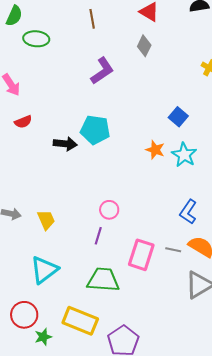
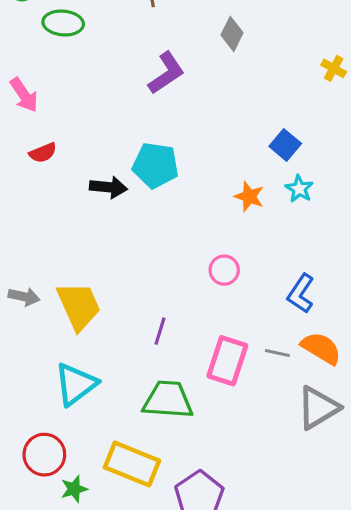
cyan star: (184, 155) -> (299, 189), moved, size x0.7
pink circle: (109, 210) -> (224, 270), moved
yellow trapezoid: (46, 220) -> (79, 306), size x1.6

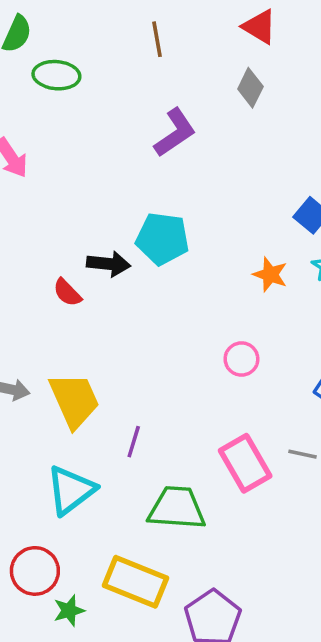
red semicircle: (43, 153) -> (67, 293), moved, turned 68
purple line: (160, 331) -> (134, 442), moved
pink rectangle: (227, 361) -> (245, 463), turned -48

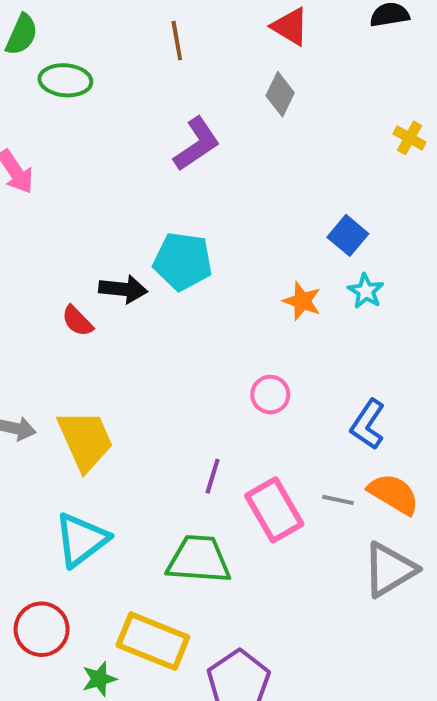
purple line: (134, 442) -> (213, 476), moved
green star: (69, 610) -> (99, 679), moved

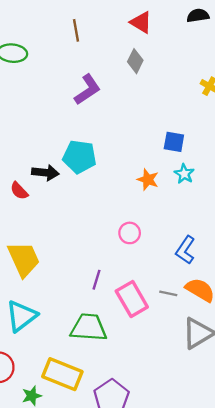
blue square: (348, 235) -> (174, 142), turned -30

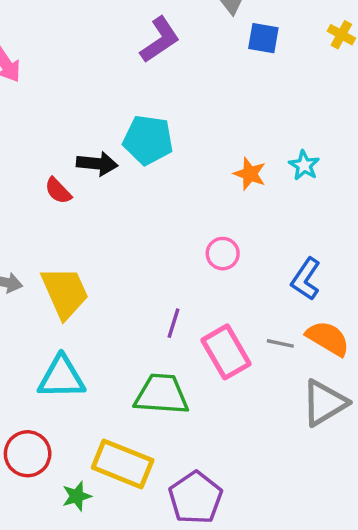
blue square: (174, 142) -> (263, 38), moved
cyan triangle: (21, 316) -> (61, 377), turned 36

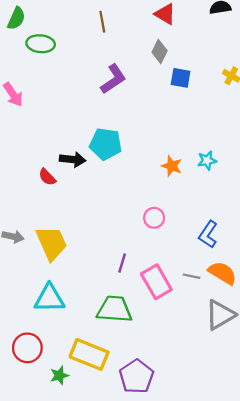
cyan star: (304, 165) -> (207, 161), turned 30

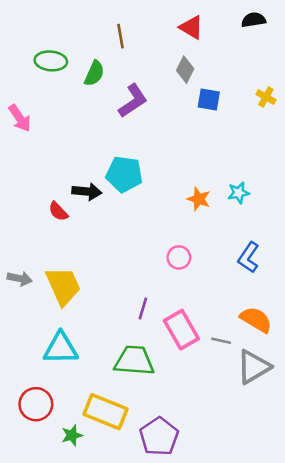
green semicircle: (16, 18) -> (94, 73), moved
blue L-shape: (208, 234) -> (249, 257), moved
gray line: (192, 276) -> (221, 341), moved

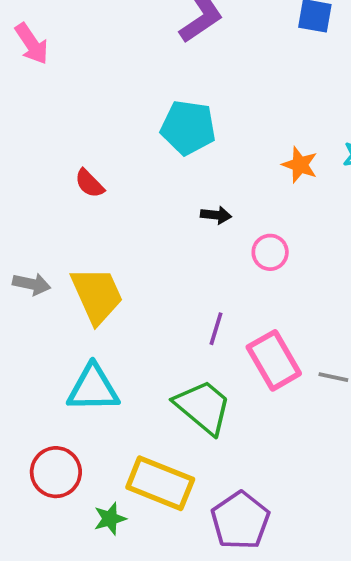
black arrow: (87, 192) -> (216, 215), moved, size x0.7
green trapezoid: (134, 361) -> (203, 407), turned 36

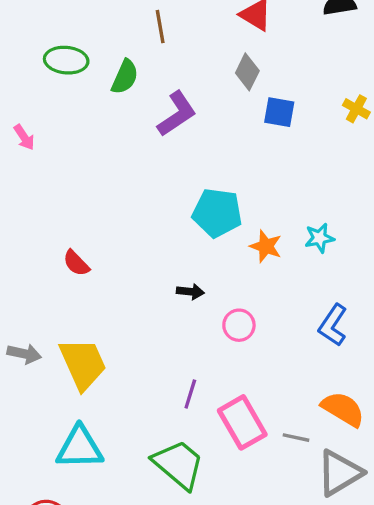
pink arrow: (32, 44) -> (24, 137), size x0.7
cyan pentagon: (188, 128) -> (217, 213), moved

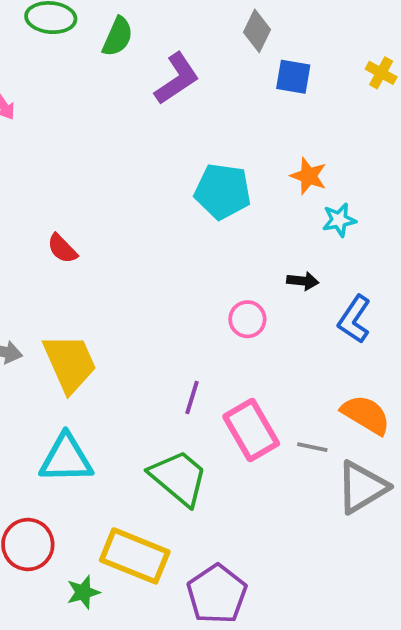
orange star: (266, 246) -> (309, 176), moved
black arrow: (190, 292) -> (303, 281), moved

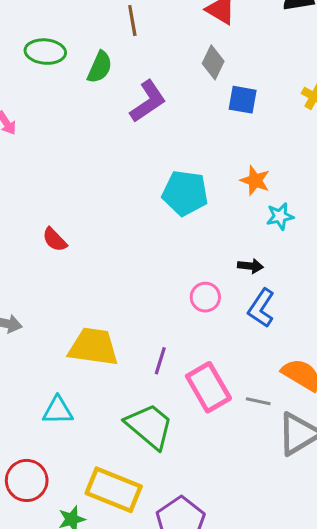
blue L-shape: (354, 319) -> (261, 308), moved
yellow trapezoid: (70, 363) -> (93, 347), moved, turned -58
cyan triangle: (66, 459) -> (58, 411), size x0.7

